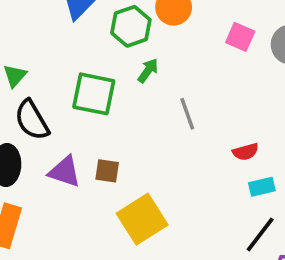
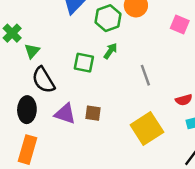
green arrow: (148, 71) -> (111, 51), moved
green square: (94, 94) -> (84, 63), size x0.7
yellow square: (142, 219) -> (147, 128), moved

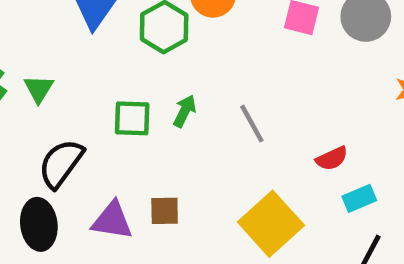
green triangle: (32, 51) -> (39, 89), moved
green arrow: (111, 51) -> (185, 111), moved
black semicircle: (43, 80) -> (61, 163), turned 76

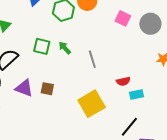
green arrow: (185, 111) -> (65, 48), turned -80
cyan rectangle: (359, 198) -> (136, 94), moved

